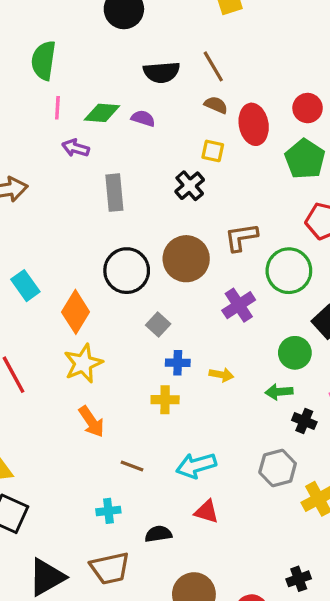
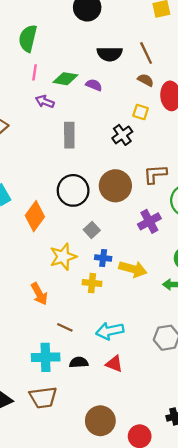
yellow star: (83, 363) -> (63, 257), moved
yellow arrow: (221, 375) -> (133, 269), size x1.6
cyan cross: (108, 511) -> (46, 357), size x1.6
black semicircle: (158, 534) -> (79, 362), moved

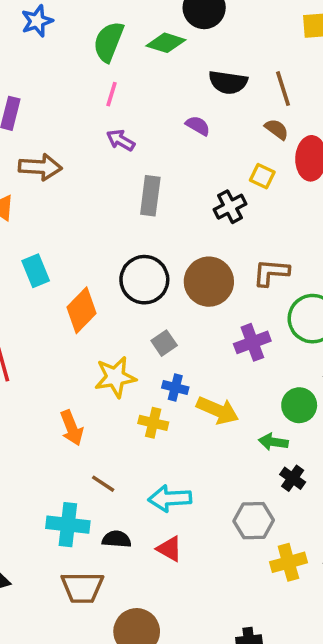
green diamond: (65, 79) -> (166, 43), moved
brown trapezoid: (43, 397) -> (82, 587), moved

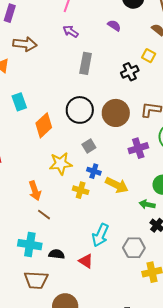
brown line: (103, 484) -> (44, 215), moved
cyan arrow: (170, 498) -> (100, 235), moved, turned -65

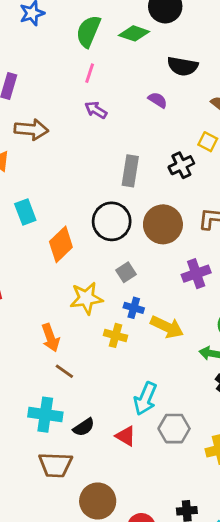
gray rectangle: (86, 63) -> (130, 171), moved
gray hexagon: (134, 248) -> (174, 429), moved
black semicircle: (57, 254) -> (84, 427), turned 140

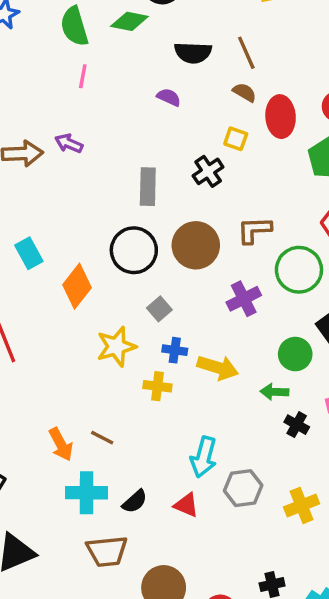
green semicircle: (88, 31) -> (74, 26), turned -32
purple arrow: (96, 110) -> (69, 143), moved
orange arrow: (51, 338) -> (61, 444), moved

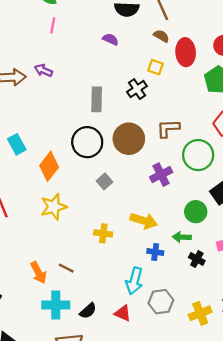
yellow star: (116, 347) -> (54, 207), moved
blue cross: (175, 350) -> (155, 252), moved

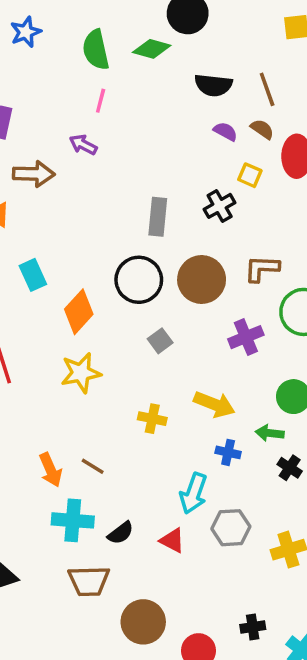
purple semicircle: (111, 39) -> (225, 131), moved
purple arrow: (43, 70) -> (83, 145), moved

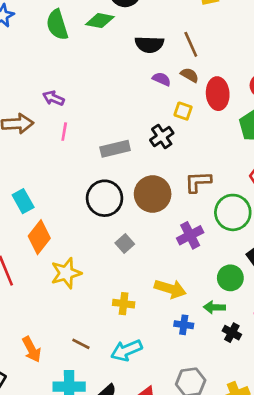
pink line: (101, 101) -> (64, 132), moved
gray rectangle: (158, 217) -> (115, 149), turned 76
orange diamond: (79, 312) -> (39, 237), moved
orange arrow: (51, 470) -> (32, 349), moved
cyan arrow: (193, 493) -> (126, 350), moved, turned 52

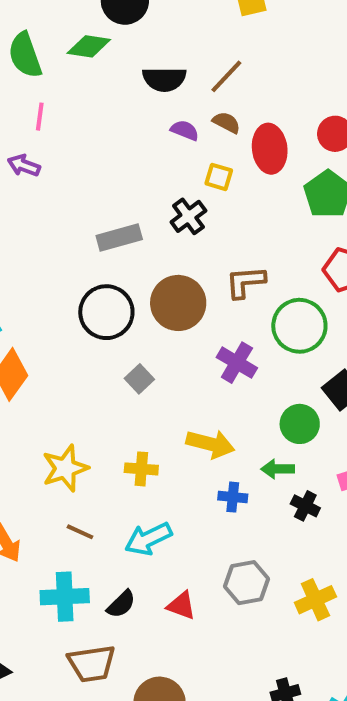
brown line: (191, 44) -> (226, 76), turned 70
pink line: (64, 132) -> (40, 117), moved
purple cross: (190, 235) -> (237, 363), turned -30
yellow star: (66, 273) -> (65, 468), moved

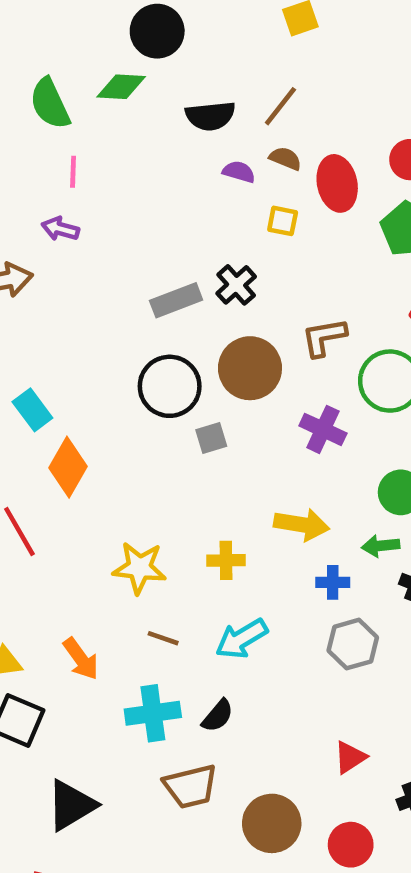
black cross: (188, 216) -> (236, 285), moved
gray square: (139, 379) -> (211, 438), moved, turned 32
yellow star: (65, 468) -> (140, 568), turned 30
gray hexagon: (247, 583) -> (353, 644), moved
red triangle: (181, 606) -> (350, 757), moved, turned -48

